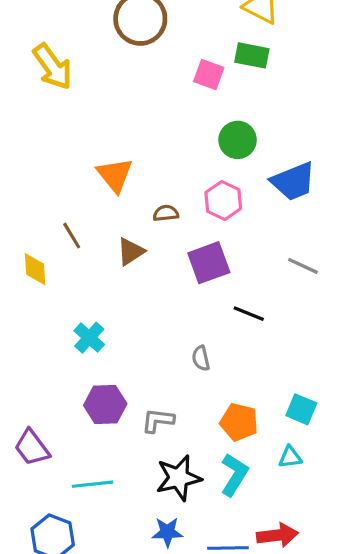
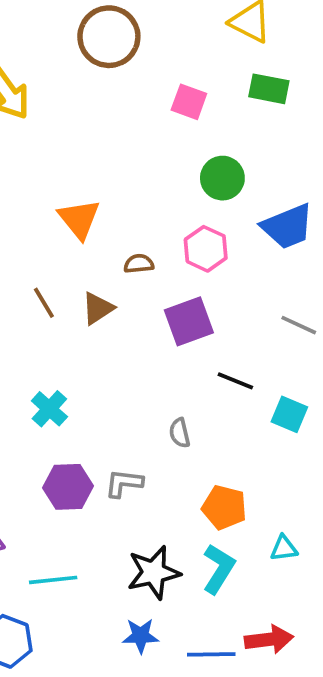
green rectangle: (252, 55) -> (269, 89), moved
brown line: (72, 236) -> (44, 303), moved
cyan square: (301, 409) -> (289, 414), moved
gray L-shape: (158, 420) -> (124, 483), moved

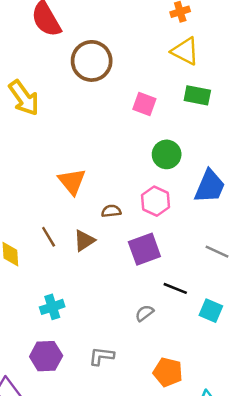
blue trapezoid: (288, 226) -> (210, 186), turned -45
cyan cross: (49, 409) -> (52, 307), turned 30
gray semicircle: (180, 433) -> (144, 313), moved, turned 66
purple hexagon: (68, 487) -> (46, 356), moved

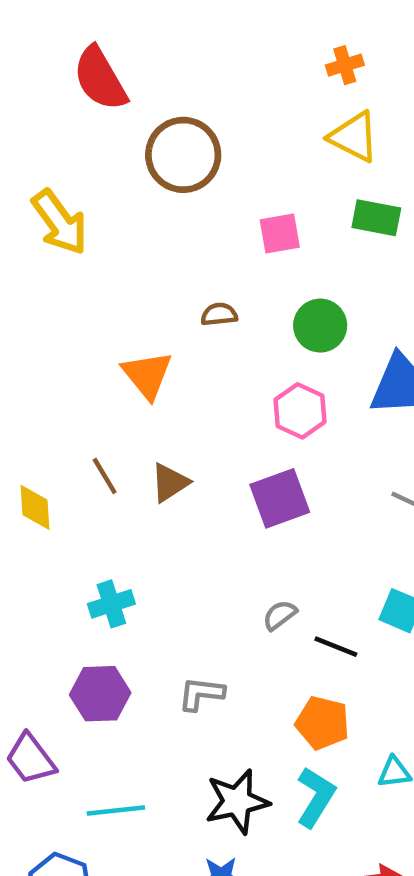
pink square: (144, 104) -> (280, 233), turned -30
brown semicircle: (111, 211) -> (219, 314), moved
black line: (175, 288) -> (336, 647), moved

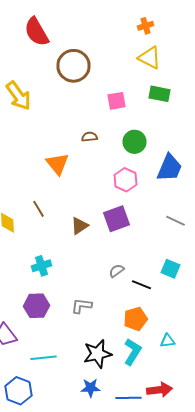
brown triangle: (170, 483) -> (80, 226), moved
orange pentagon: (322, 723) -> (136, 319), turned -30

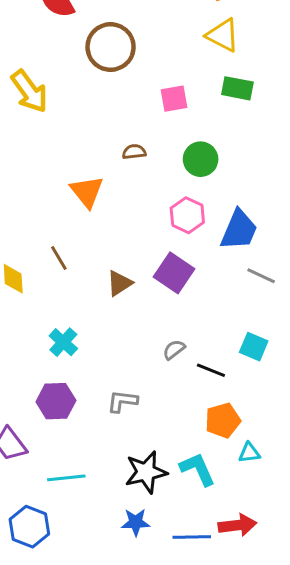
blue trapezoid: (170, 168) -> (239, 230), moved
purple square: (116, 219) -> (174, 273), turned -36
cyan cross: (42, 266) -> (63, 342), turned -30
orange pentagon: (136, 319) -> (223, 420), moved
cyan L-shape: (132, 352) -> (198, 469), turned -56

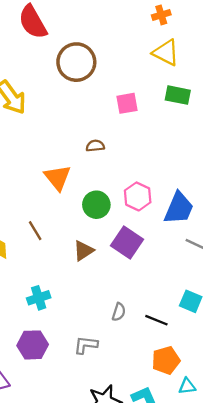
green circle: (201, 159) -> (96, 205), moved
cyan cross: (63, 342) -> (39, 298), turned 30
gray semicircle: (174, 350) -> (119, 312), moved, turned 144

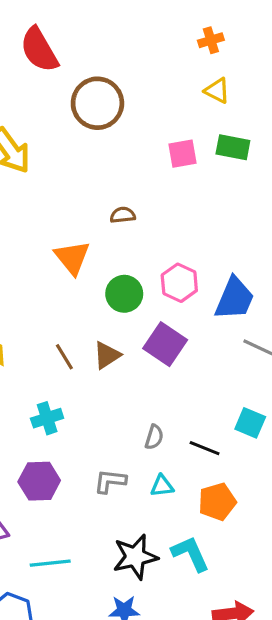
yellow triangle: (166, 53) -> (217, 91), size x0.7
pink square: (127, 103) -> (183, 154), moved
brown line: (35, 231) -> (64, 357), moved
cyan triangle: (187, 386) -> (162, 486), moved

